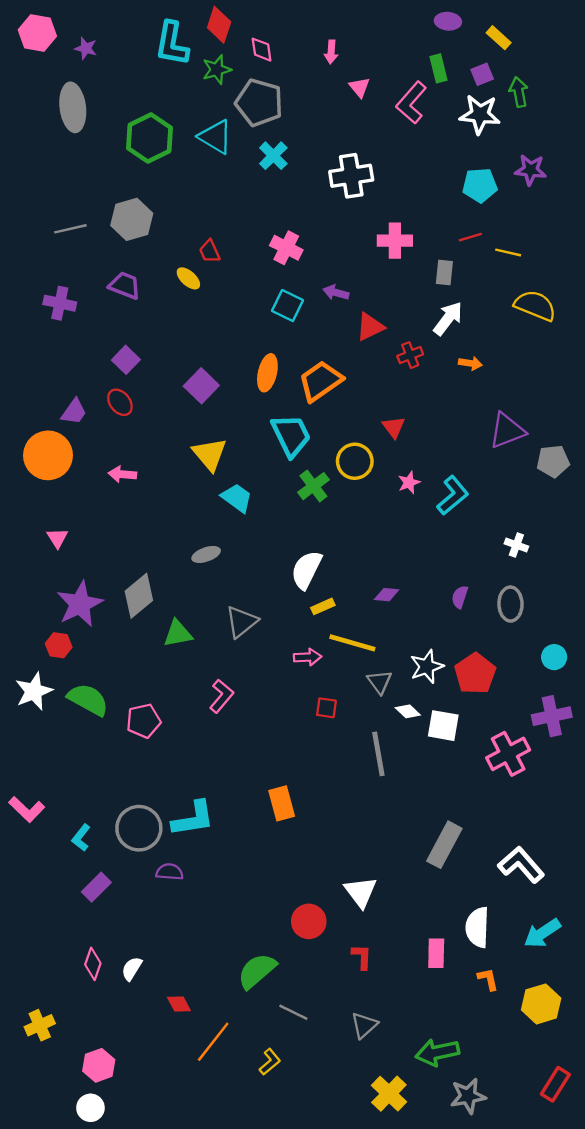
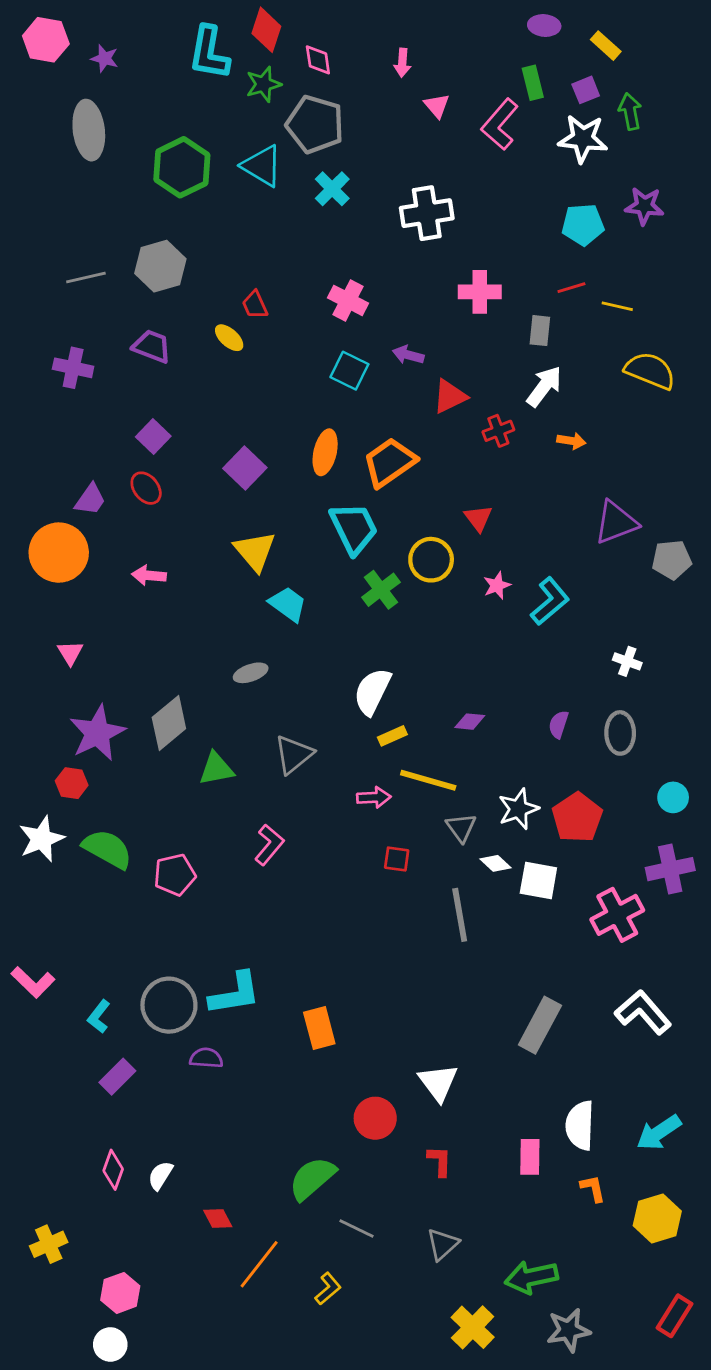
orange rectangle: (282, 803) -> (319, 1028), moved
white L-shape: (521, 865) -> (643, 1012), moved

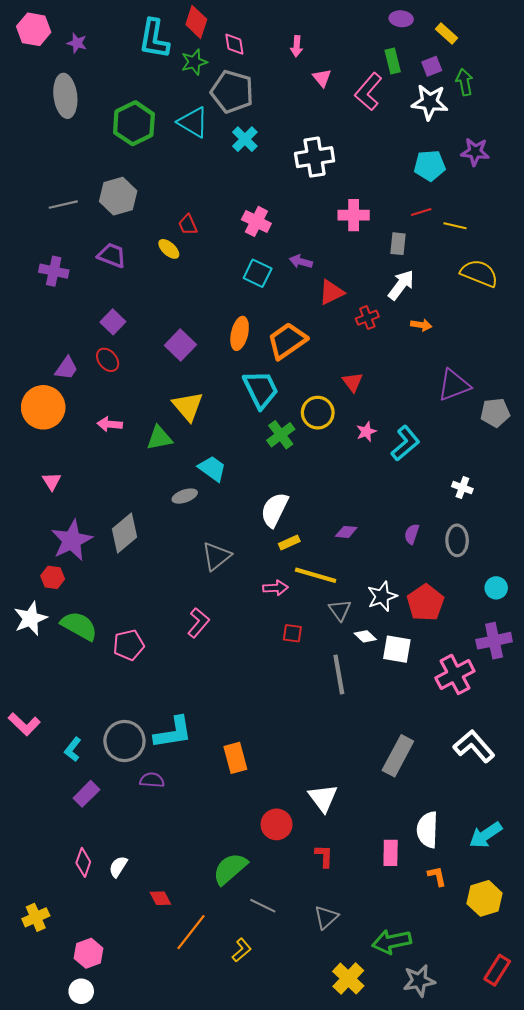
cyan trapezoid: (288, 604) -> (212, 469), moved
green triangle: (216, 769) -> (159, 438), moved

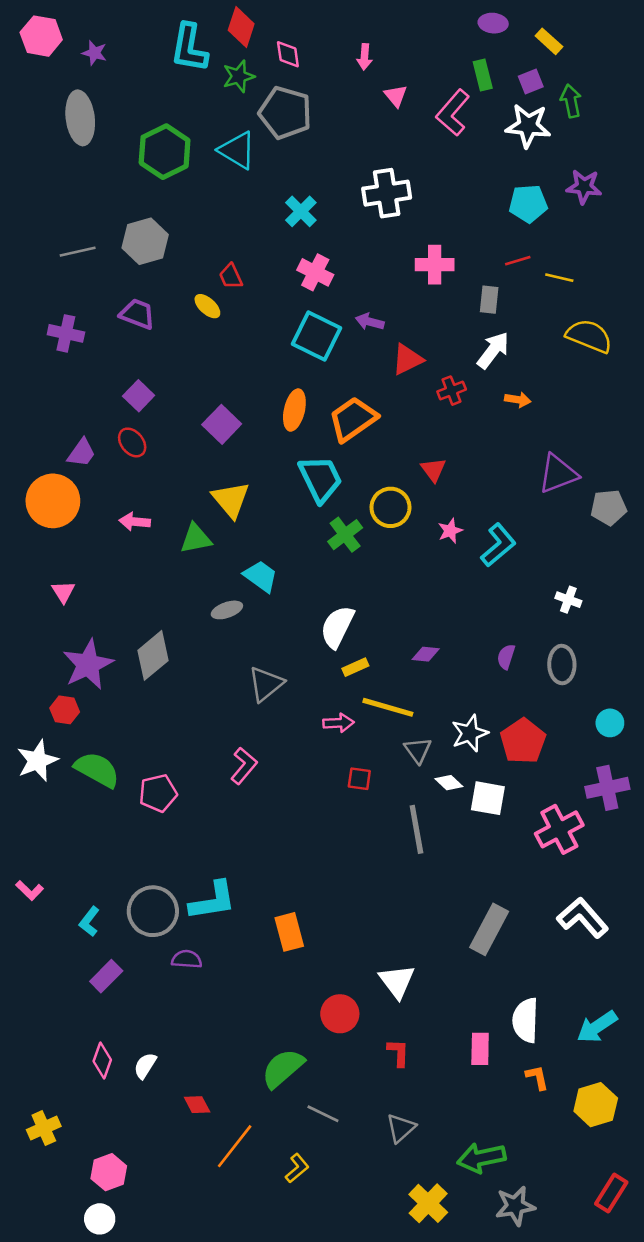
cyan cross: (245, 139) -> (301, 211), moved
cyan square: (258, 273) -> (316, 336), size x1.4
pink L-shape: (24, 724) -> (30, 890), size x0.7

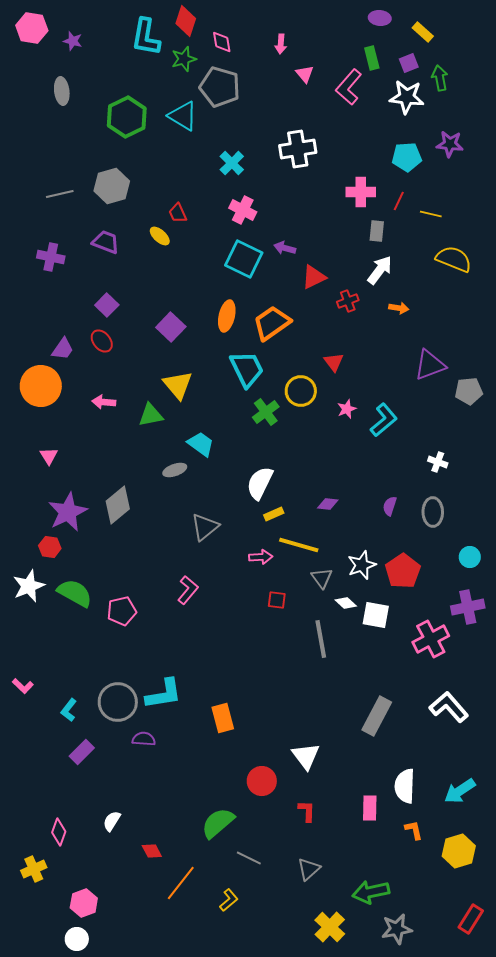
gray ellipse: (80, 118) -> (62, 91), size x0.7
red line: (518, 261) -> (399, 201), turned -48
pink cross: (435, 265) -> (361, 192), moved
pink diamond: (102, 1061) -> (59, 832), moved

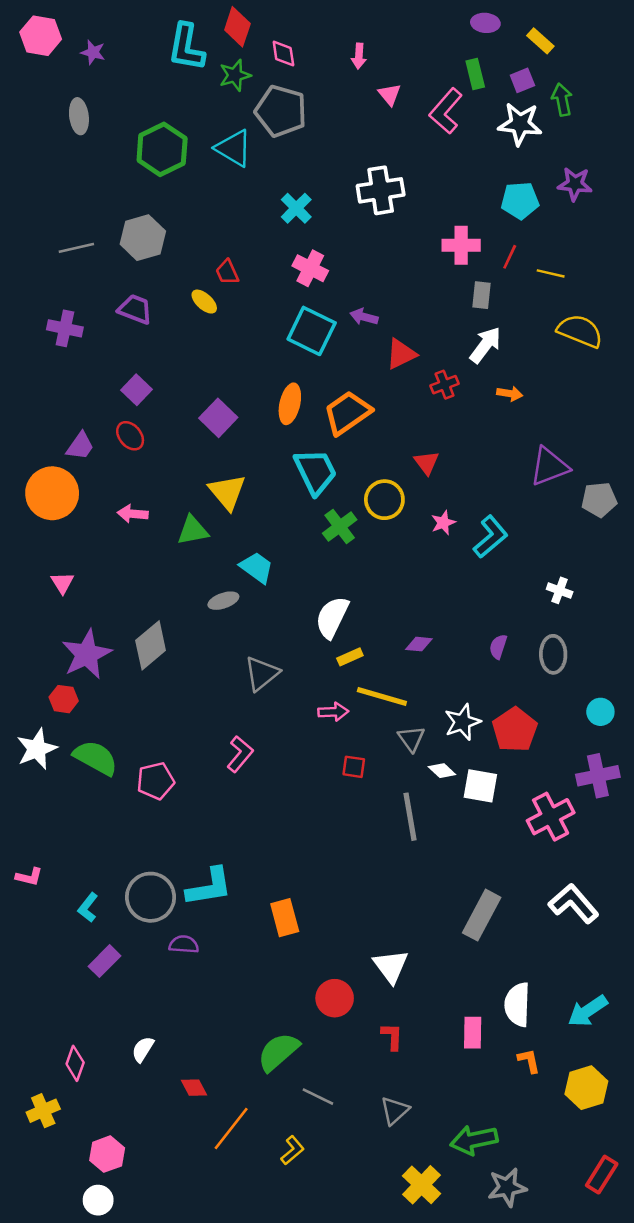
pink L-shape: (23, 686) -> (29, 877), turned -30

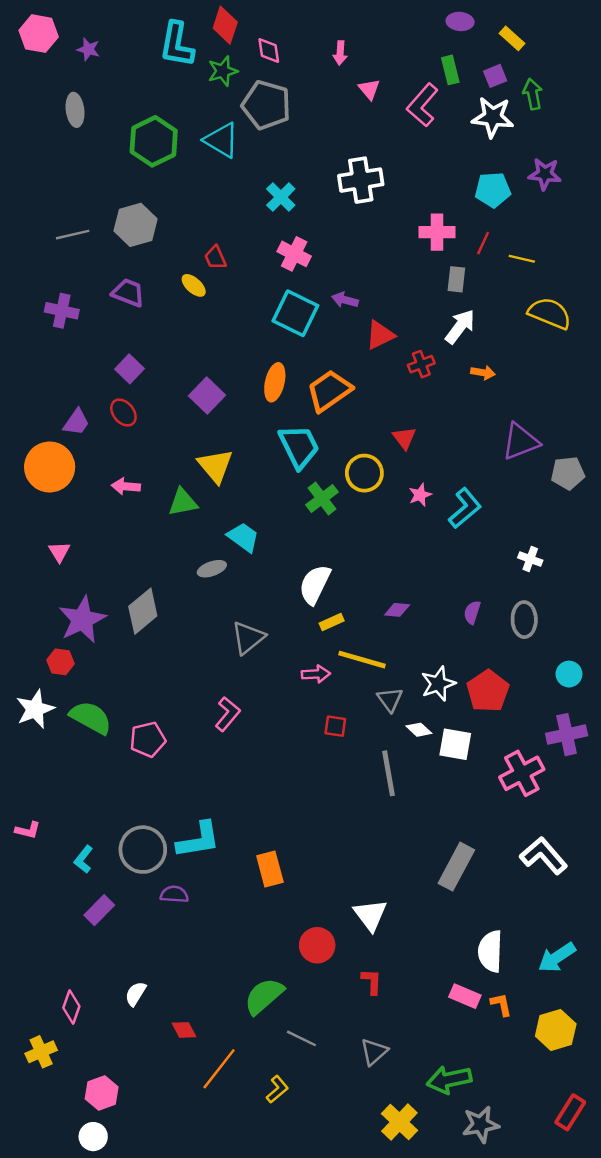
pink rectangle: (473, 1033) -> (465, 996), moved, turned -68

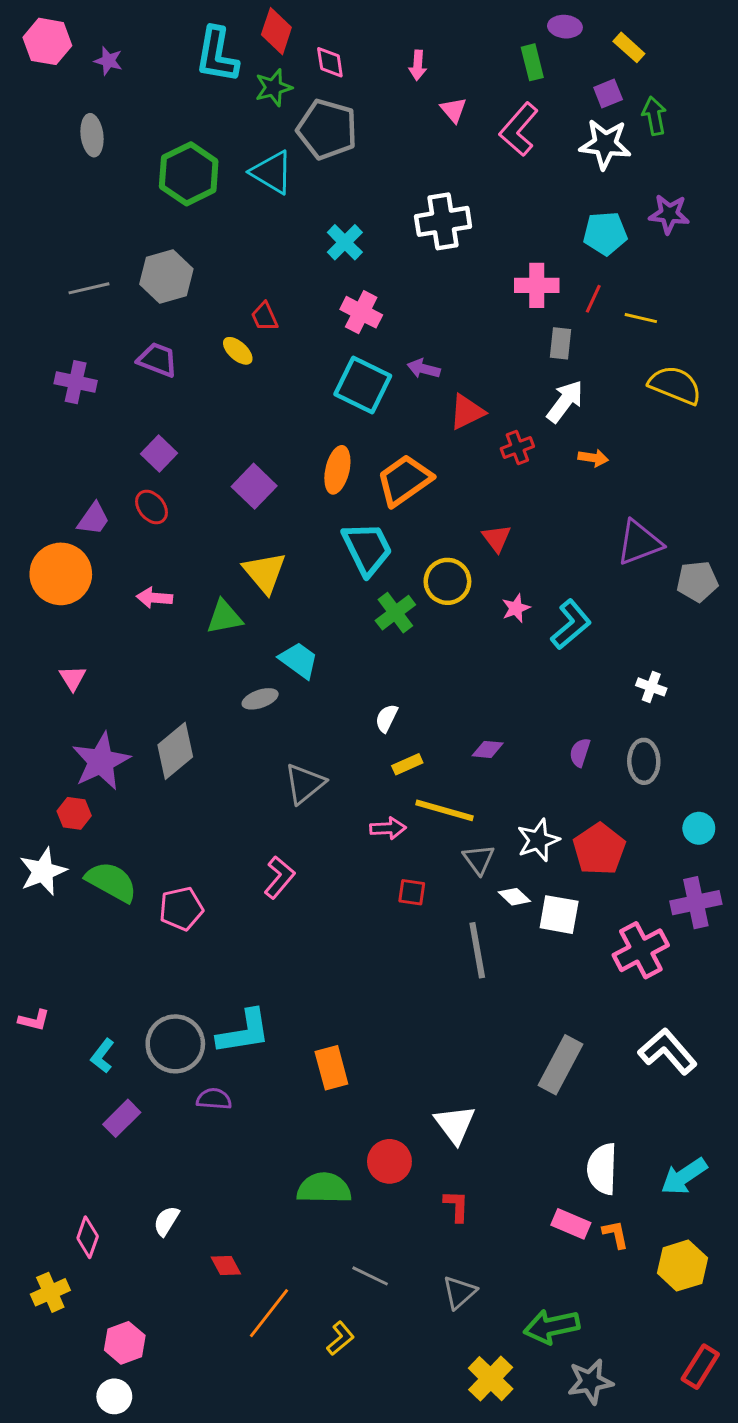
green rectangle: (450, 70) -> (532, 62), moved
white semicircle: (315, 584) -> (386, 718), size x0.6
green semicircle: (264, 996) -> (324, 1188), moved, turned 42

